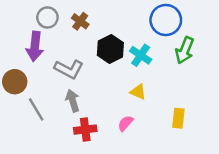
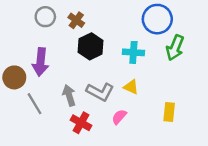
purple arrow: (35, 46) -> (41, 62), moved
black hexagon: (110, 49) -> (91, 46), moved
cyan cross: (141, 55) -> (133, 52), turned -30
gray L-shape: (69, 69) -> (100, 92), moved
red cross: (85, 130) -> (81, 123), turned 36

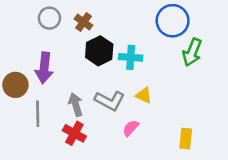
cyan cross: (133, 52) -> (131, 57), moved
gray line: (35, 104) -> (38, 114), turned 30
yellow rectangle: (169, 112) -> (186, 139), moved
red cross: (81, 123) -> (74, 133), moved

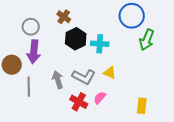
gray circle: (49, 18) -> (31, 27), moved
red cross: (74, 133) -> (79, 102), moved

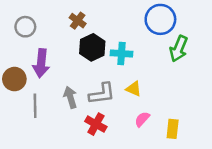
gray circle: (31, 27) -> (25, 27), moved
gray L-shape: (84, 77) -> (102, 94), turned -35
pink semicircle: (100, 98) -> (142, 119), moved

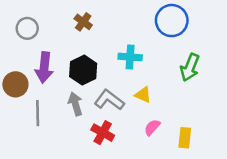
black hexagon: (92, 47) -> (83, 70), moved
green arrow: (179, 49) -> (190, 67), moved
gray L-shape: (102, 94) -> (109, 100), turned -136

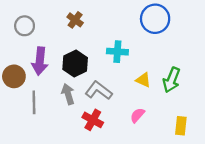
green arrow: (190, 67) -> (172, 80), moved
yellow triangle: (143, 95) -> (143, 80), moved
yellow rectangle: (185, 138) -> (181, 126), moved

